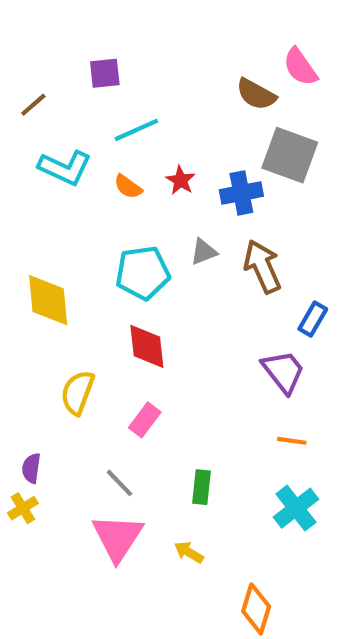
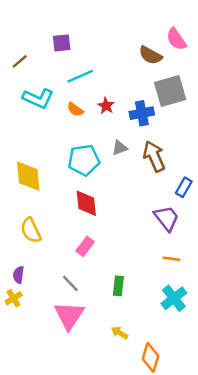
gray square: (290, 155) -> (170, 91), turned -36
yellow semicircle: (78, 393) -> (31, 230), moved, turned -45
yellow arrow: (189, 552) -> (120, 333), moved

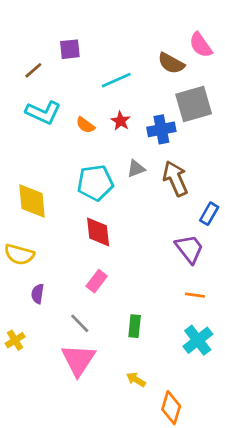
brown line: (20, 61) -> (33, 70), moved
cyan line: (80, 76) -> (116, 80), moved
yellow semicircle: (31, 230) -> (19, 254), moved, turned -50
purple semicircle: (18, 275) -> (38, 294), moved

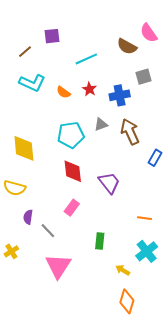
gray square: (194, 104) -> (144, 77), size x0.6
purple trapezoid: (189, 249) -> (109, 183), moved
gray line: (80, 323) -> (48, 231), moved
yellow arrow: (136, 380) -> (123, 270), moved

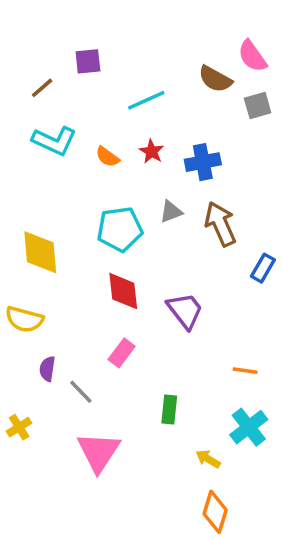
gray square: (144, 77) -> (258, 106), moved

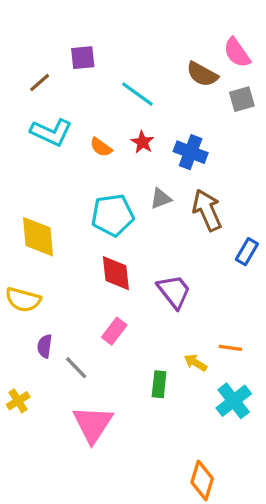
cyan line: (146, 100) -> (137, 94), turned 60
blue cross: (203, 162) -> (191, 152), turned 32
yellow arrow: (208, 459) -> (196, 363), moved

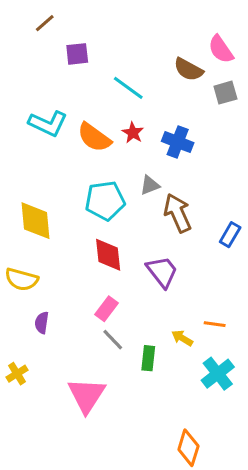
brown line: (40, 82) -> (45, 23), moved
orange semicircle: (101, 147) -> (94, 137), size x1.6
brown arrow: (207, 210) -> (178, 213), moved
gray line: (76, 368) -> (113, 340), moved

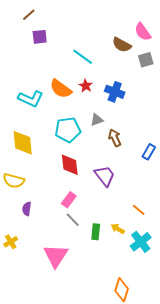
purple square: (77, 54) -> (40, 37), moved
cyan L-shape: (48, 123) -> (31, 99), moved
brown arrow: (178, 213) -> (115, 138), size x0.7
orange line: (215, 324) -> (139, 210), turned 32
yellow arrow: (182, 338) -> (118, 229), moved

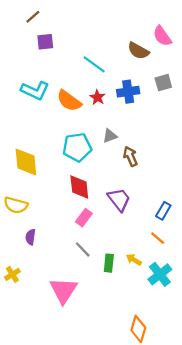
gray square: (146, 60) -> (163, 83), moved
blue cross: (115, 92) -> (128, 92), moved, turned -30
cyan L-shape: (31, 99) -> (35, 91), moved
blue rectangle: (149, 152) -> (163, 211), moved
pink rectangle: (69, 200) -> (84, 218), moved

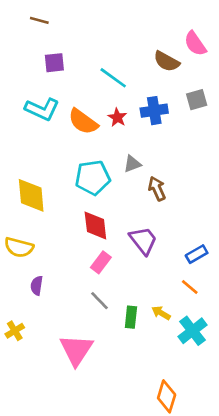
brown line: (33, 17) -> (39, 20), turned 56
purple square: (45, 42) -> (54, 63), moved
blue rectangle: (163, 211) -> (197, 254), turned 30

